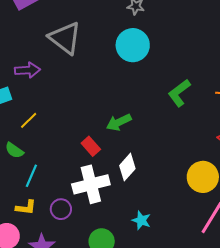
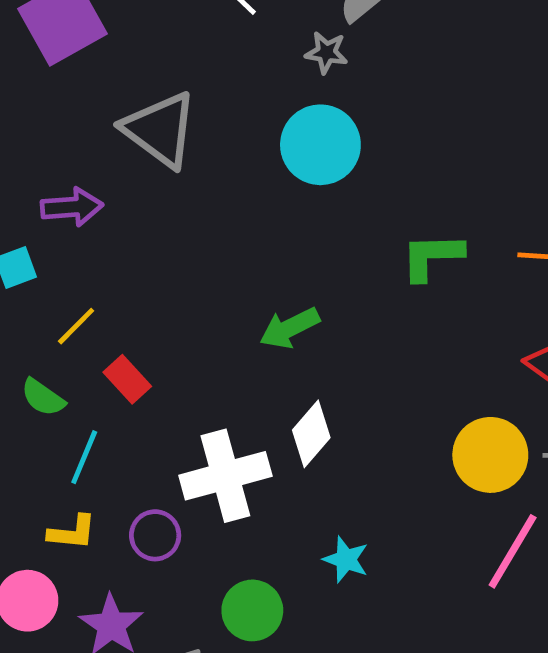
green L-shape: (179, 93) -> (432, 256), turned 36
red rectangle: (91, 146) -> (127, 379), moved

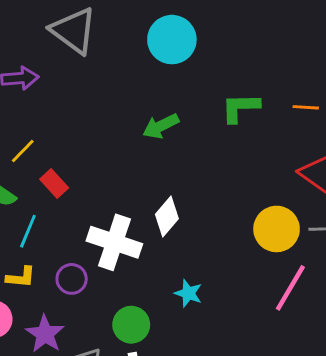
green arrow: (290, 328) -> (161, 126), moved
white cross: (225, 476) -> (114, 242), turned 34

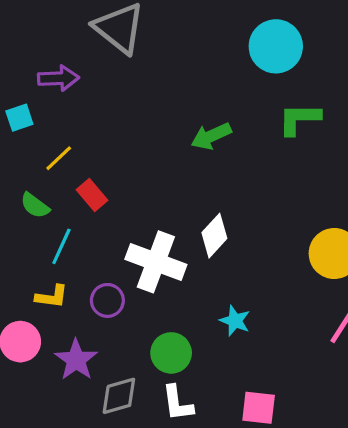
cyan circle: (172, 40) -> (276, 46), moved

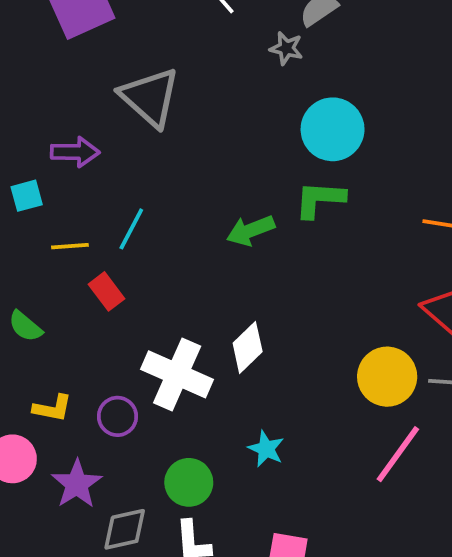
green L-shape: (299, 119) -> (320, 199), moved
yellow line: (59, 158) -> (70, 246), turned 36
green semicircle: (35, 205) -> (25, 326), moved
cyan line: (61, 246) -> (131, 229), moved

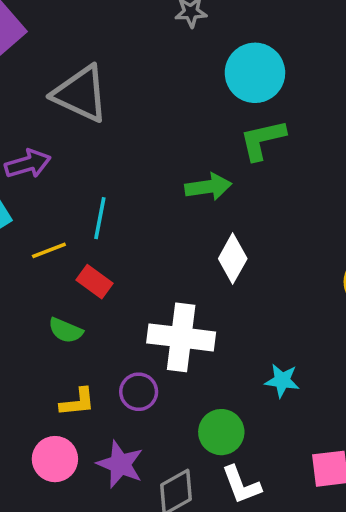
green arrow: (251, 230) -> (208, 187), turned -150
green semicircle: (25, 326) -> (66, 330), moved
white diamond: (248, 347) -> (233, 259), moved

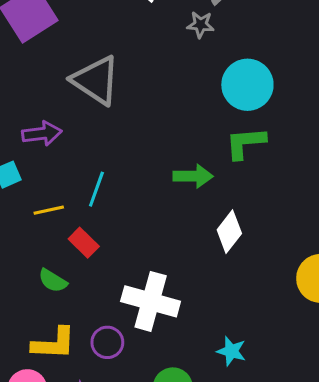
white diamond: (233, 259) -> (229, 232), moved
yellow L-shape: (77, 402) -> (54, 343), size x1.4

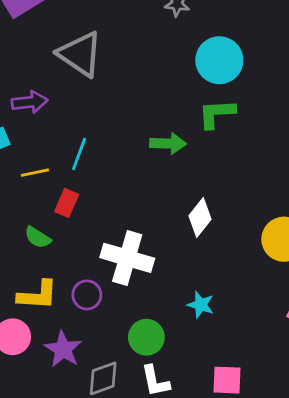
white diamond: (229, 232) -> (200, 217), moved
red rectangle: (84, 243) -> (67, 203), turned 68

